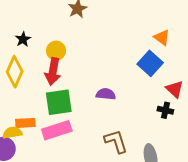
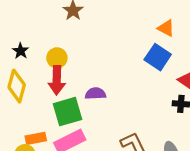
purple semicircle: (106, 94) -> (95, 94), moved

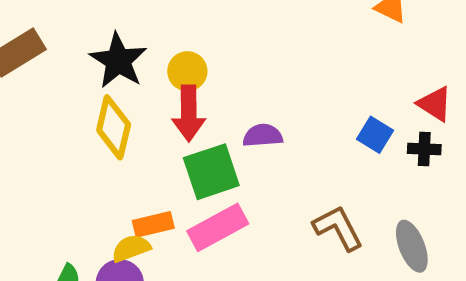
black star: (21, 51) -> (118, 61), size x1.8
blue square: (158, 57) -> (375, 135), moved, size x0.7

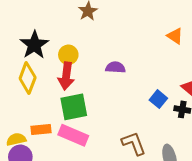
purple semicircle: (263, 136) -> (115, 67), moved
pink rectangle: (218, 227) -> (73, 135), turned 44
yellow semicircle: (131, 248) -> (16, 139), moved

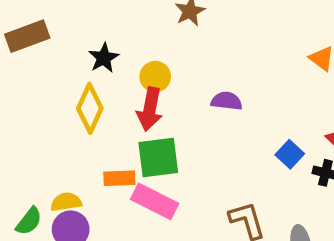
black star: (34, 45) -> (104, 58), size x0.7
orange rectangle: (41, 129) -> (119, 178), moved

